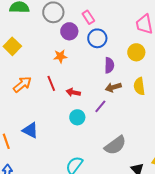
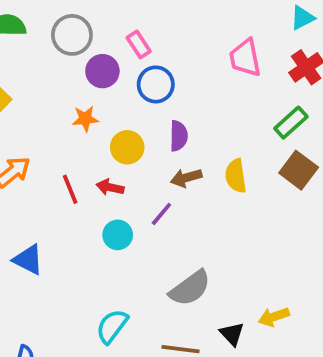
yellow circle: (136, 52) -> (127, 147), moved
red line: (51, 83) -> (70, 189), moved

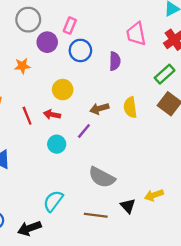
pink rectangle: (139, 44) -> (70, 26), turned 56
orange star: (85, 119) -> (22, 66), moved
purple semicircle: (179, 136) -> (115, 61), moved
gray semicircle: (190, 288) -> (102, 177), turned 64

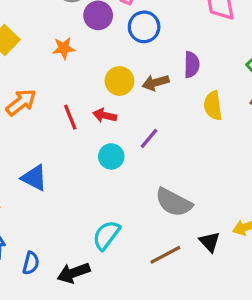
purple semicircle: (115, 61) -> (192, 65), moved
brown arrow: (99, 109) -> (156, 83), moved
brown line: (96, 215) -> (165, 255), turned -35

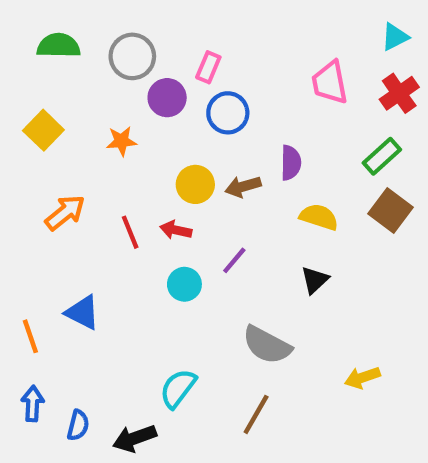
yellow semicircle: (213, 106) -> (319, 217), turned 116
black triangle: (210, 242) -> (315, 280), moved, turned 30
brown line: (165, 255) -> (256, 414), turned -32

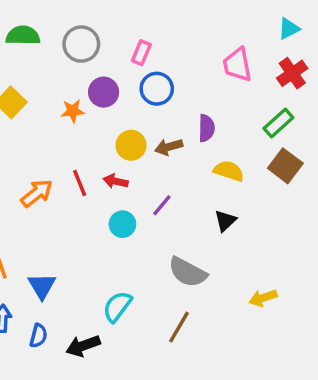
purple circle: (167, 98) -> (104, 92), moved
orange arrow: (65, 213) -> (37, 193), moved
blue triangle: (82, 312) -> (42, 286), moved, turned 32

